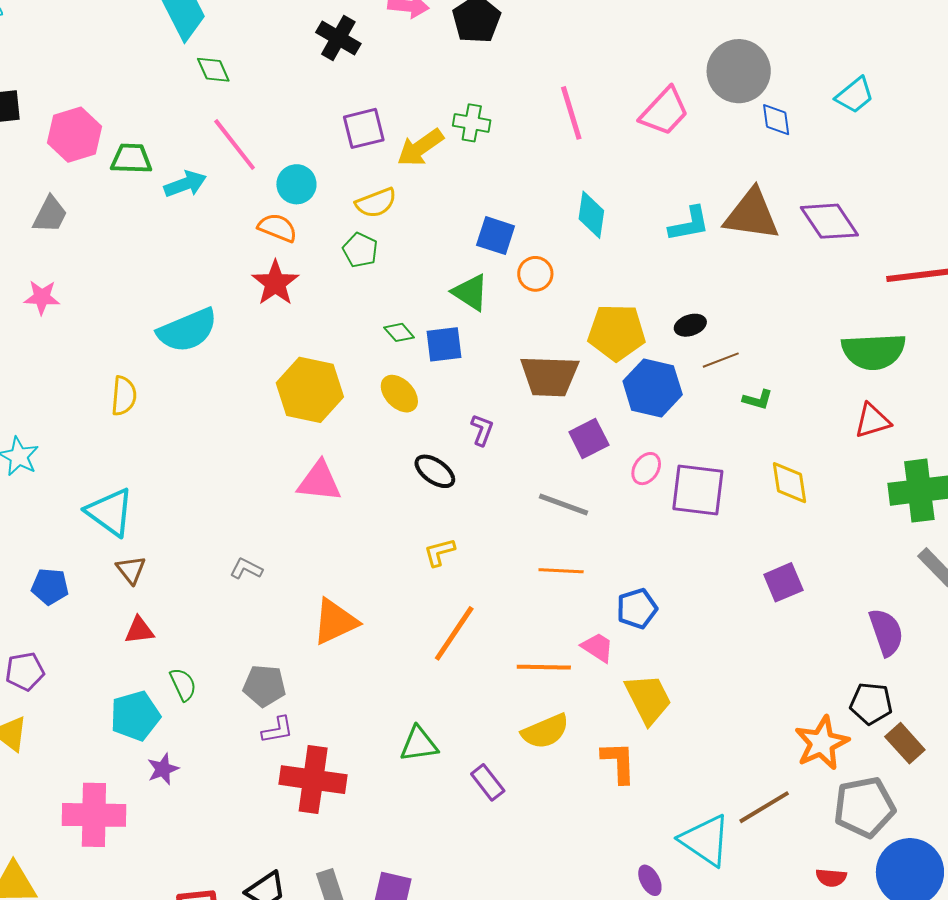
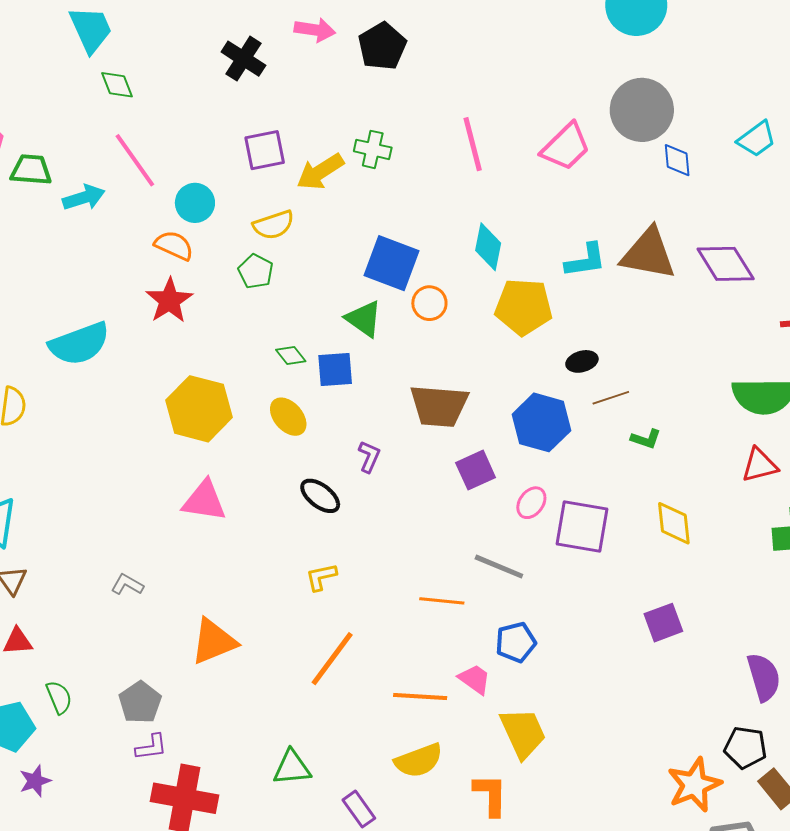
blue square: (496, 236) -> (391, 263), size x1.4
yellow pentagon: (617, 332) -> (524, 307), moved
gray line: (563, 504) -> (499, 567), moved
gray pentagon: (264, 686) -> (140, 702), turned 30

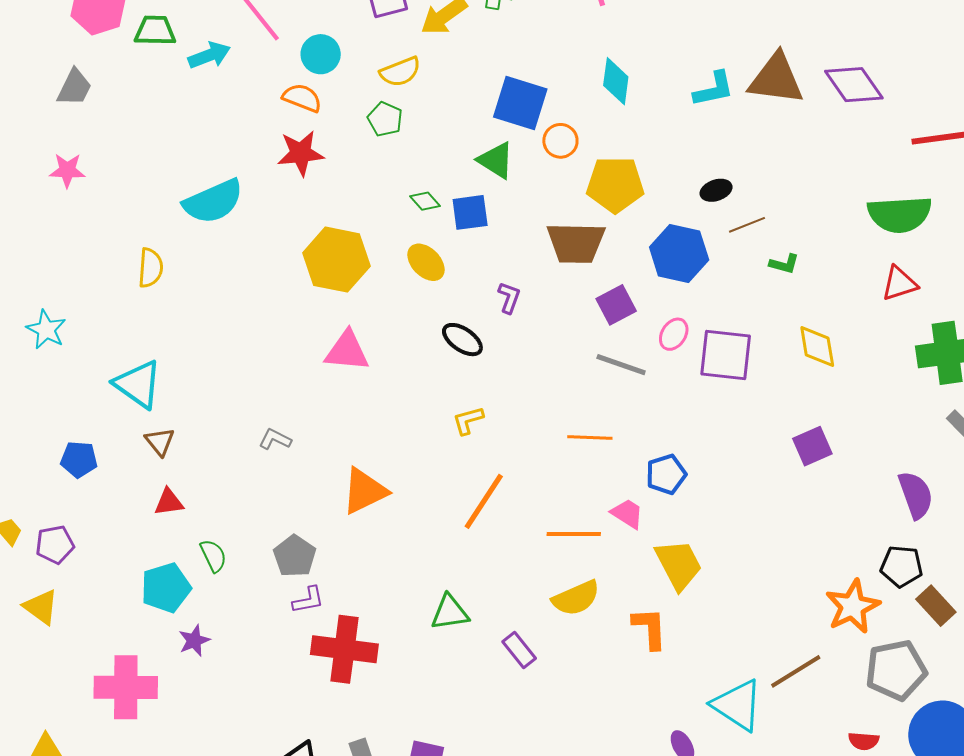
red star: (169, 300) -> (301, 153), turned 30
yellow pentagon: (524, 307) -> (615, 184), moved
gray line: (499, 567) -> (621, 365), moved

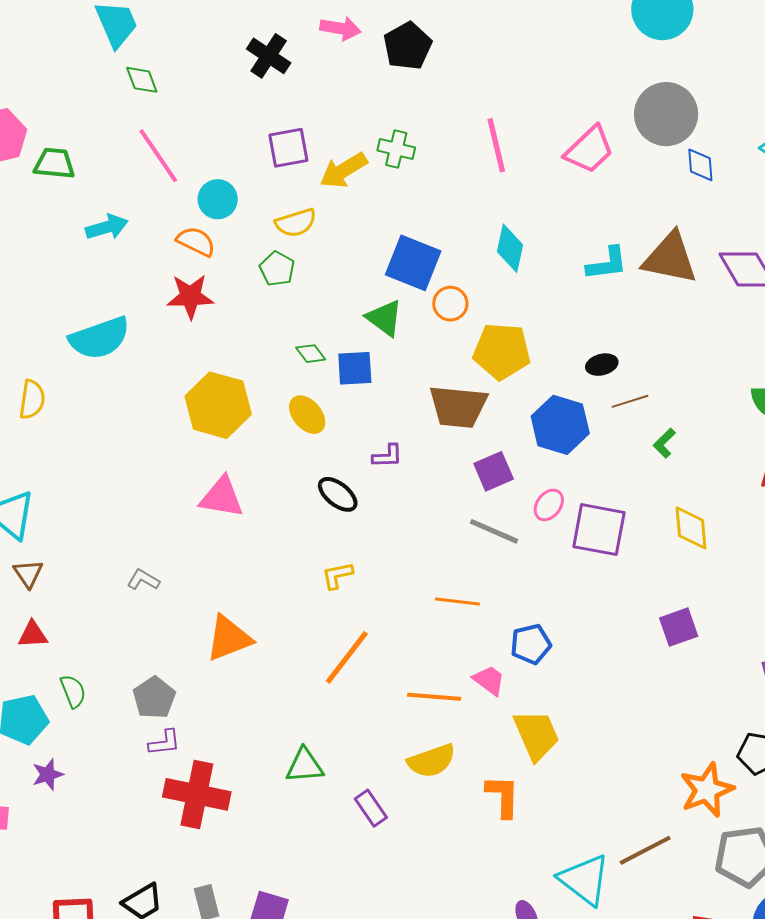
cyan arrow: (209, 55) -> (107, 227), moved
green L-shape: (784, 264) -> (664, 443), turned 116
purple L-shape: (509, 298) -> (387, 456), turned 64

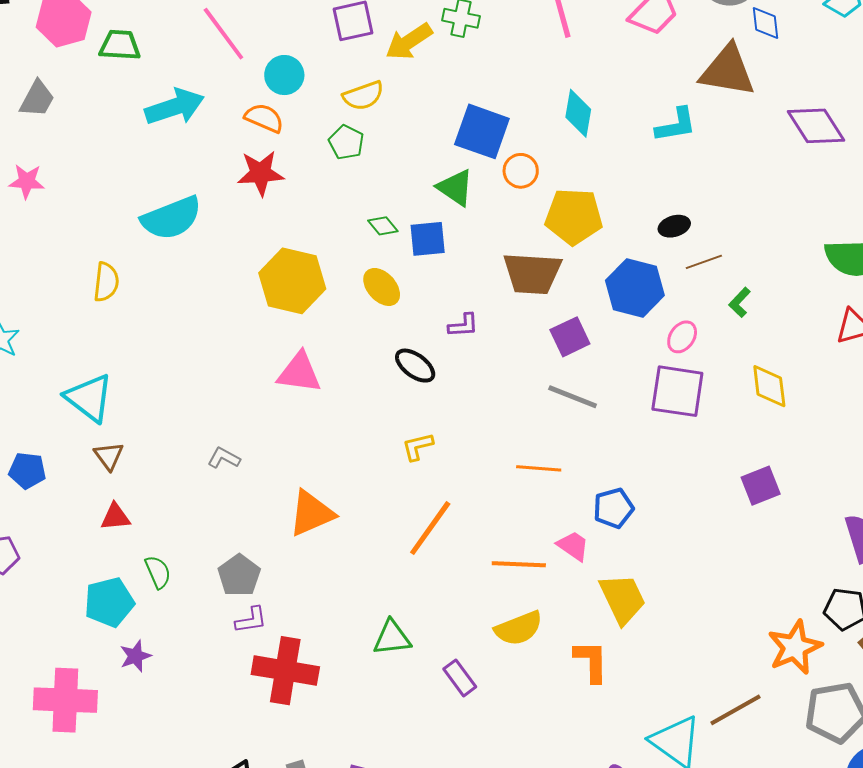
cyan arrow: (107, 227) -> (175, 107), size x1.4
brown triangle: (670, 258) -> (728, 71), moved
pink ellipse: (549, 505) -> (682, 337), moved

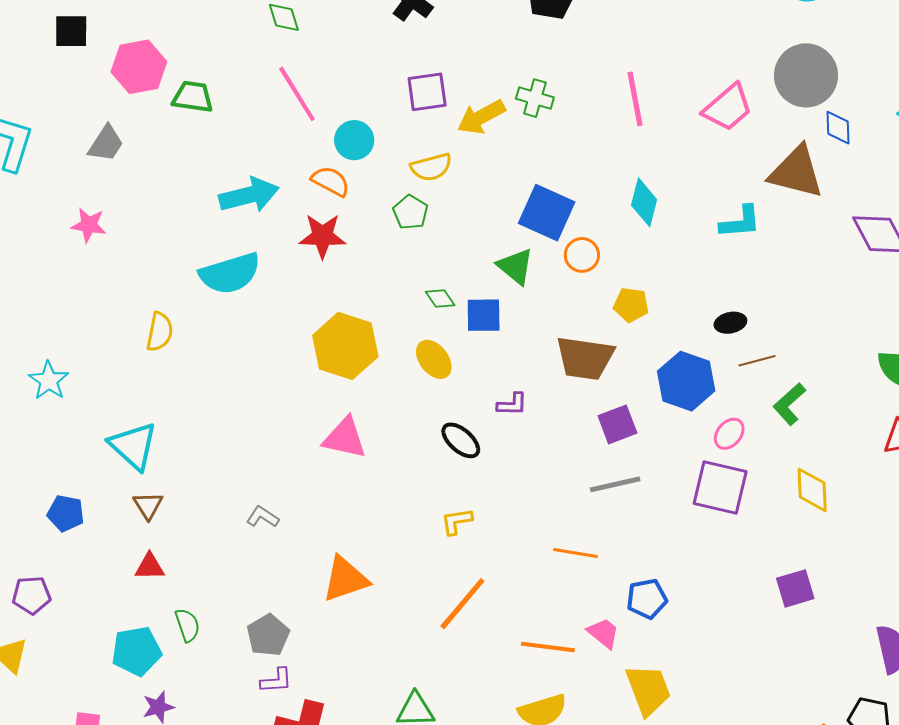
cyan arrow: (175, 107) -> (249, 195), moved
yellow pentagon: (574, 217) -> (631, 305), size x0.6
green L-shape: (740, 302) -> (789, 404), size x1.4
gray line: (573, 397) -> (615, 484), turned -39

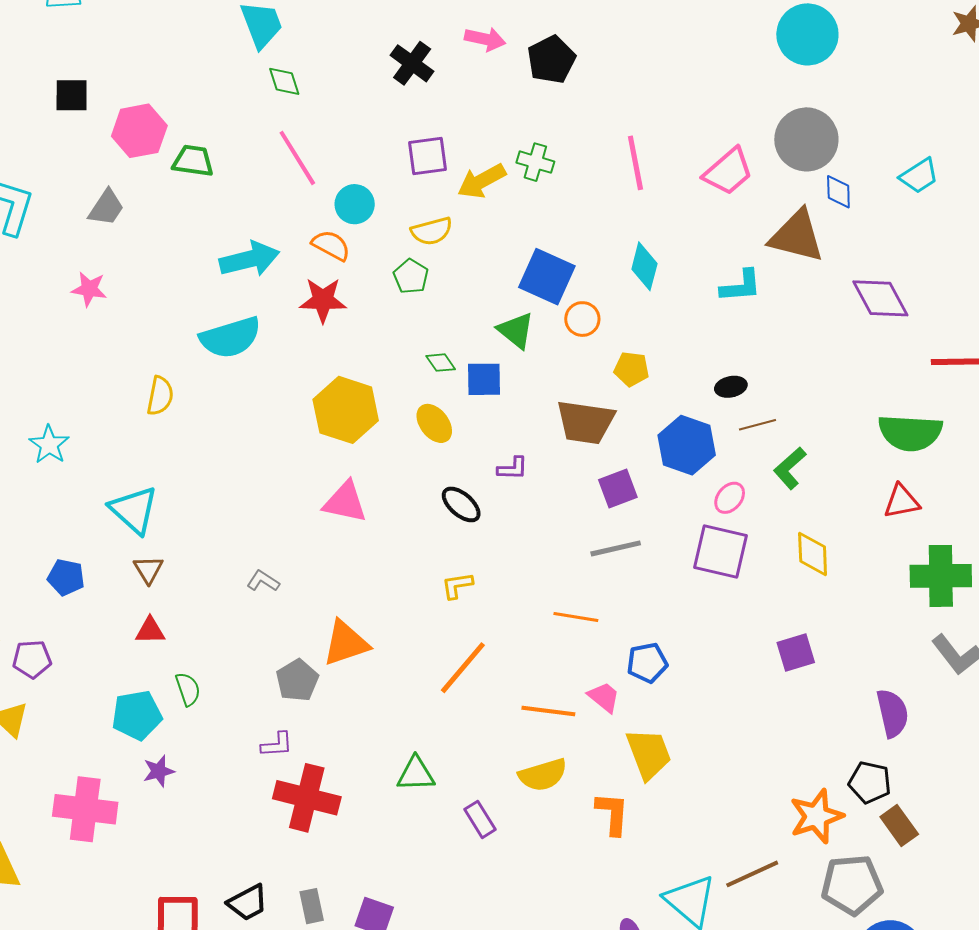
gray pentagon: (268, 635) -> (297, 680), moved

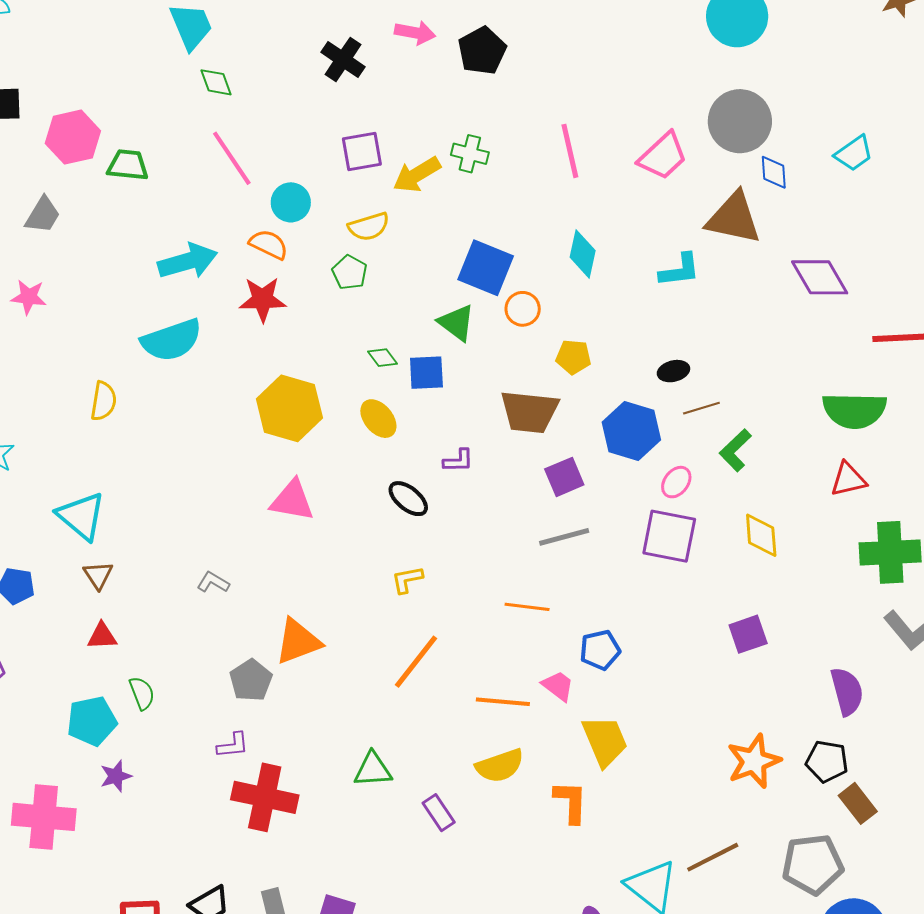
orange star: (816, 816) -> (754, 761), moved

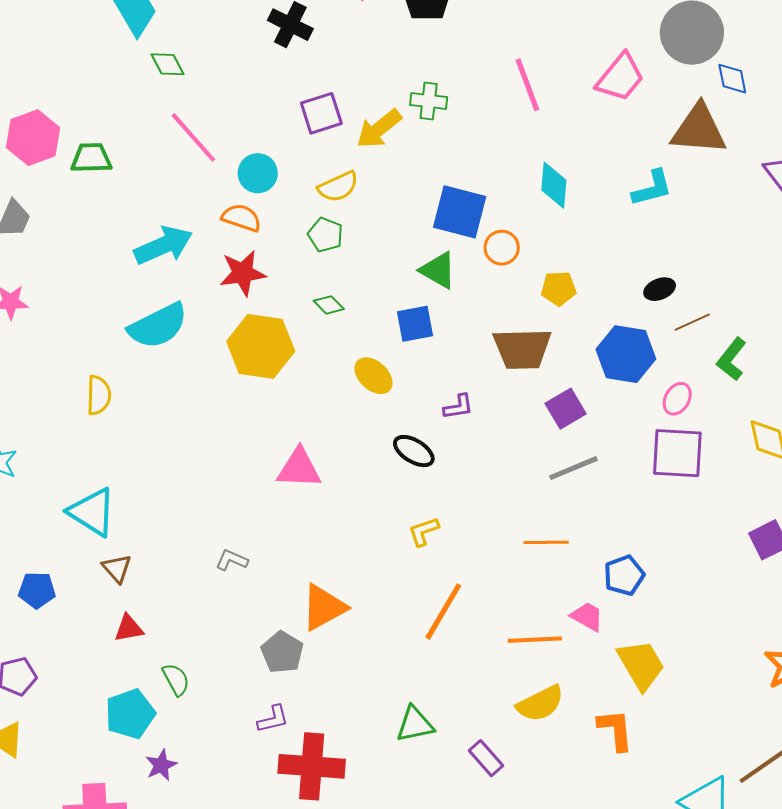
green diamond: (383, 358) -> (329, 305), moved
yellow hexagon: (289, 408) -> (261, 346), moved

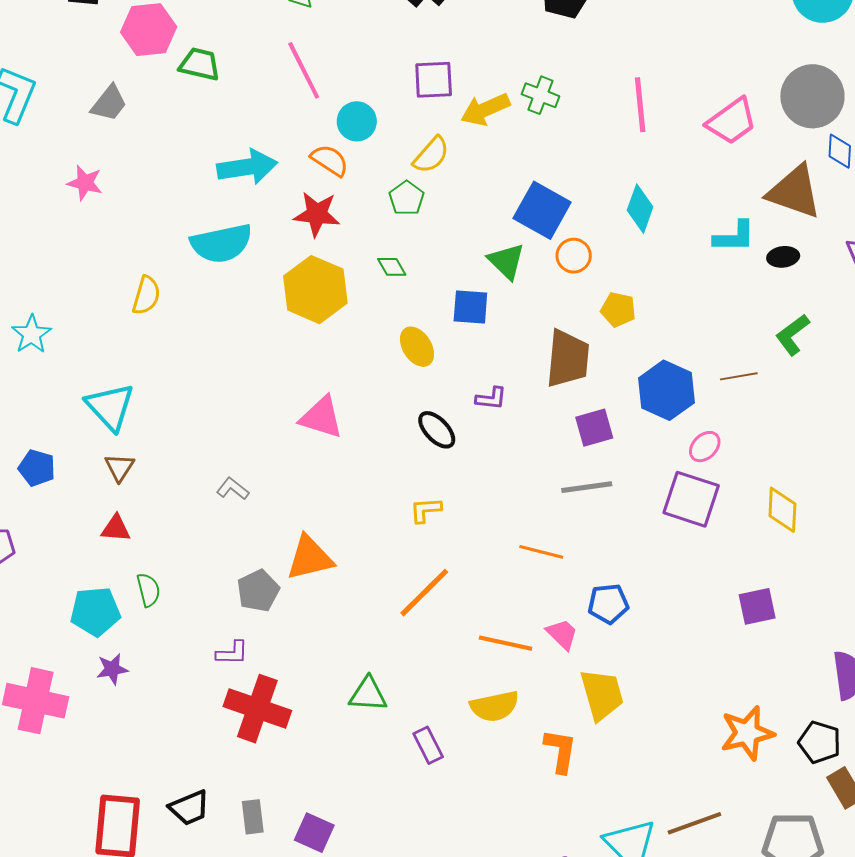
yellow semicircle: (338, 187) -> (431, 155), turned -39
black ellipse: (660, 289) -> (783, 257), moved
brown trapezoid: (522, 349) -> (568, 359), turned -98
green L-shape: (731, 359) -> (792, 335), moved

